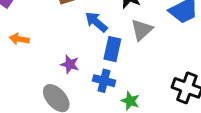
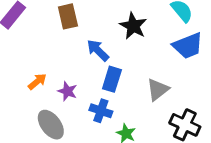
gray triangle: (142, 30) -> (158, 90), moved
orange arrow: (19, 39) -> (37, 82), moved, turned 126

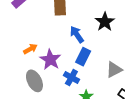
purple star: (67, 91) -> (50, 60), size x1.5

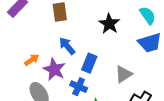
blue arrow: (77, 34) -> (67, 46), moved

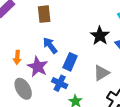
black star: (109, 24) -> (100, 36), moved
orange arrow: (32, 60) -> (17, 57), turned 128

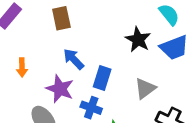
orange arrow: (17, 57) -> (22, 67), moved

